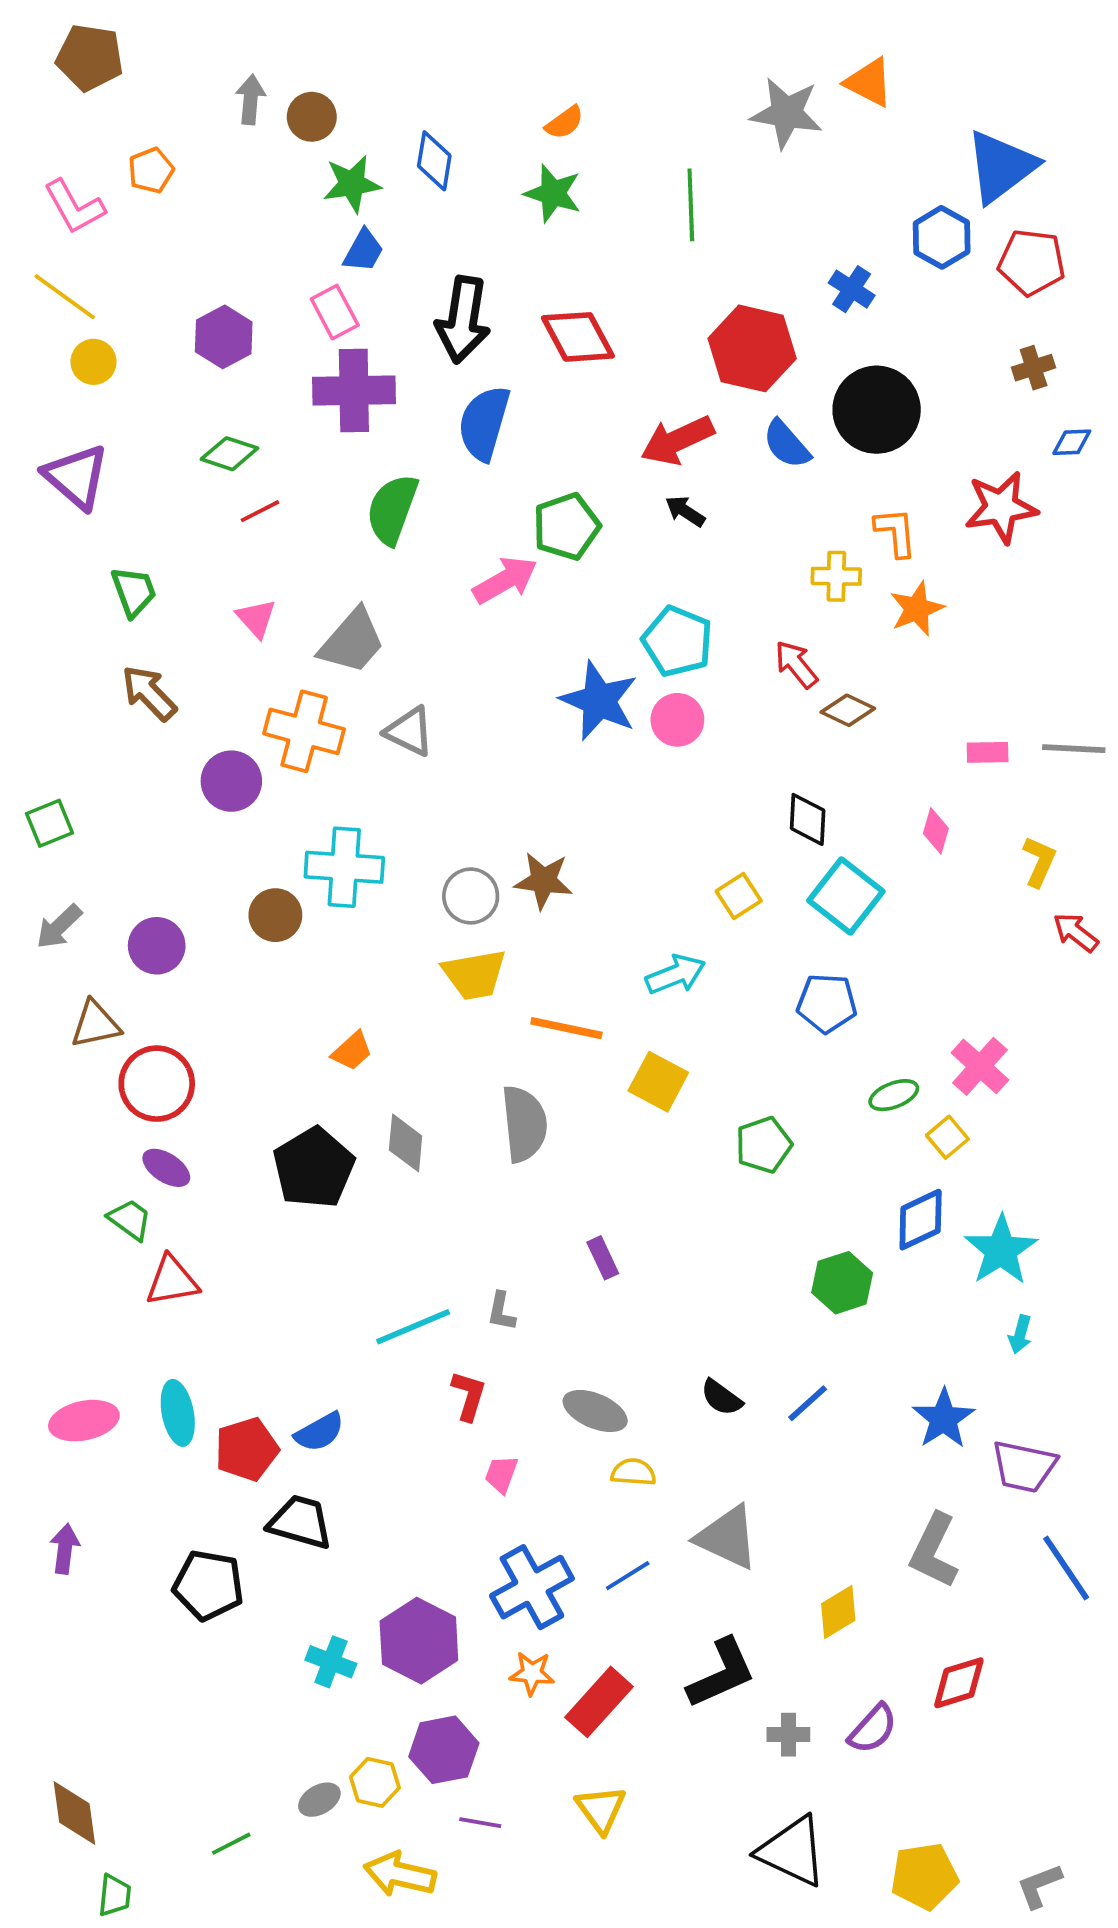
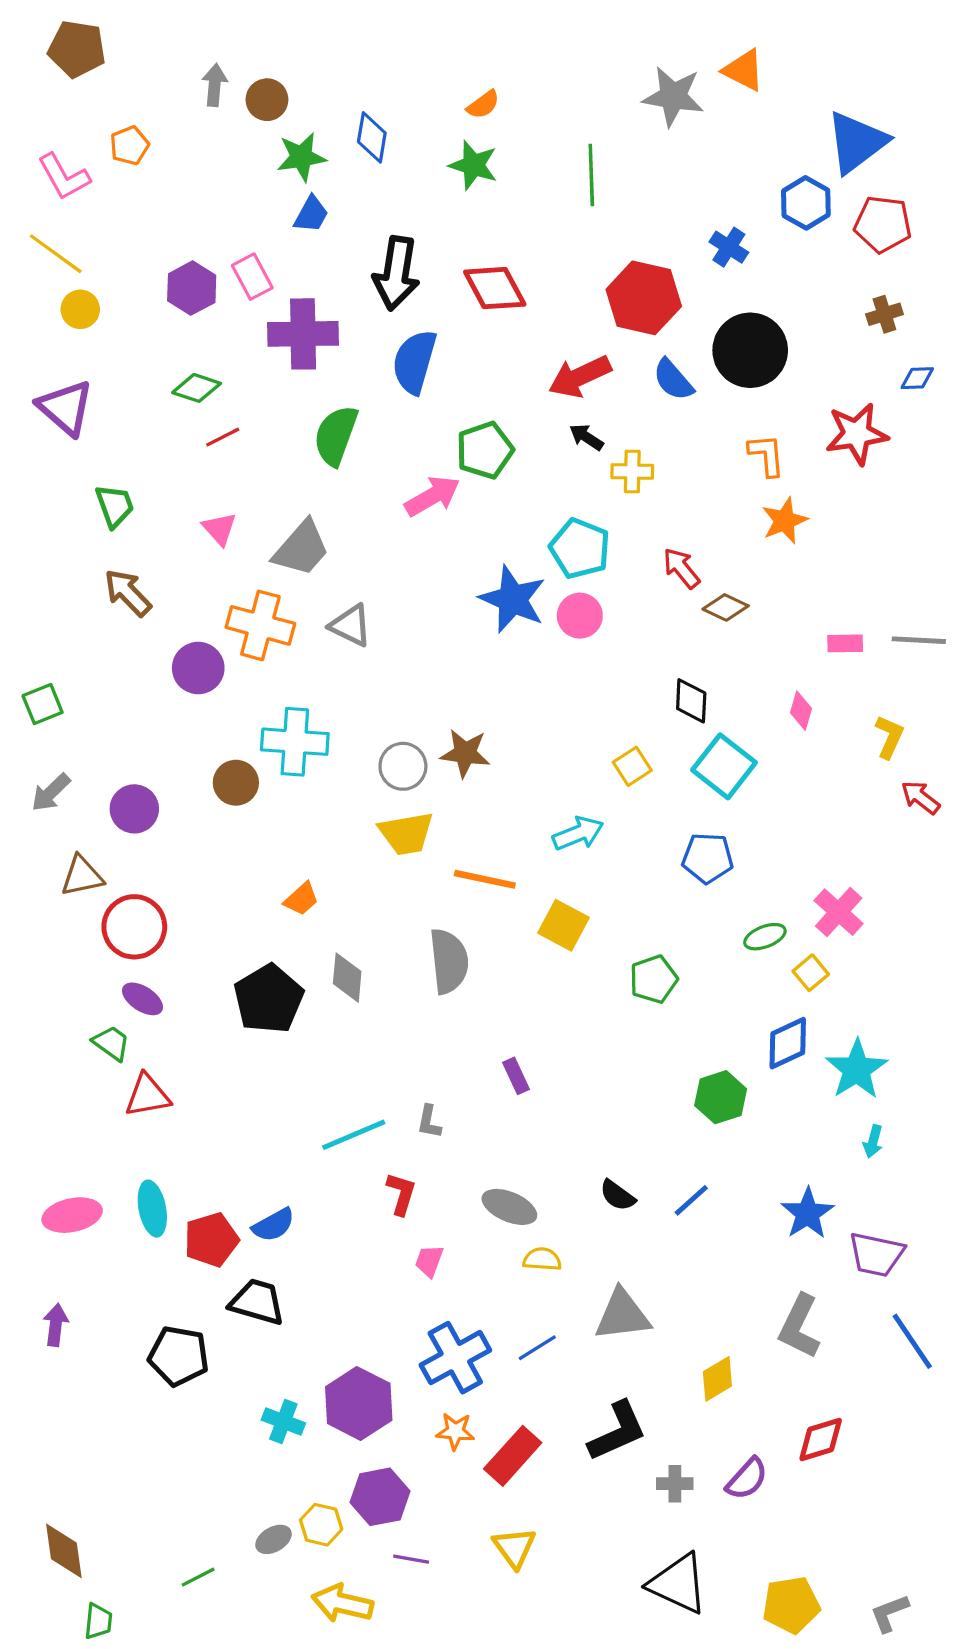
pink rectangle: (335, 312) -> (252, 277), moved
yellow cross: (836, 576) -> (632, 471), moved
gray triangle: (727, 1537) -> (622, 1315), turned -32

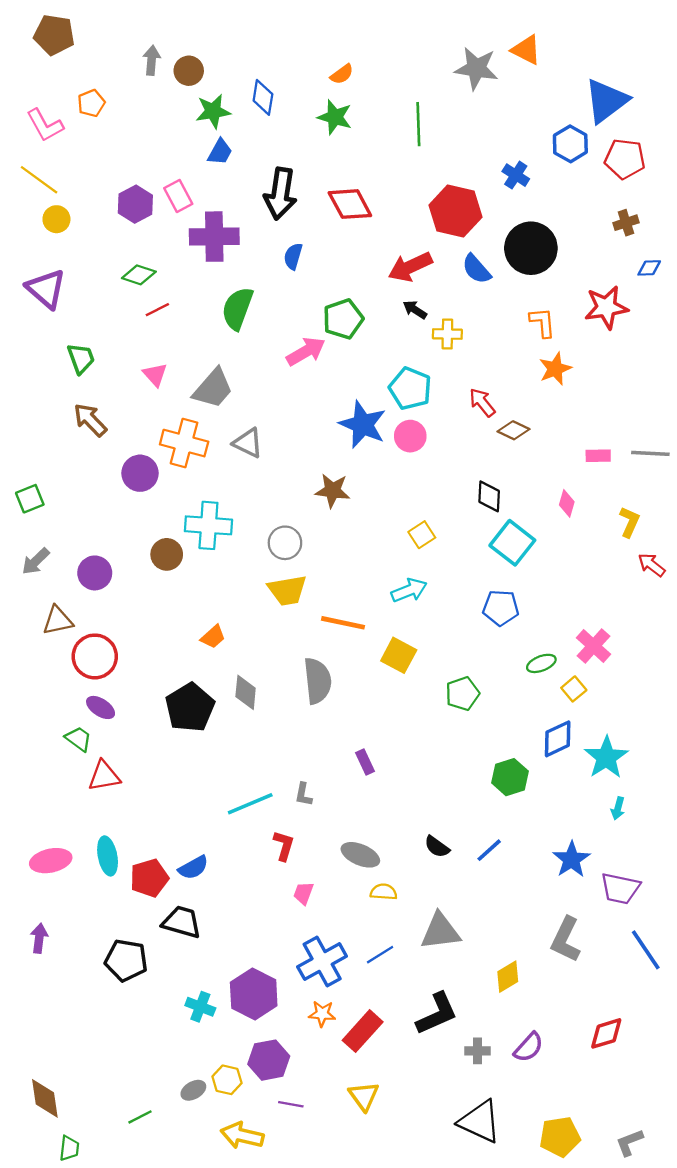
blue semicircle: (414, 362) -> (293, 256), size x0.6
brown star: (465, 753) -> (333, 491), moved
yellow square: (632, 766) -> (422, 535), moved
red diamond: (821, 1439) -> (606, 1033), moved

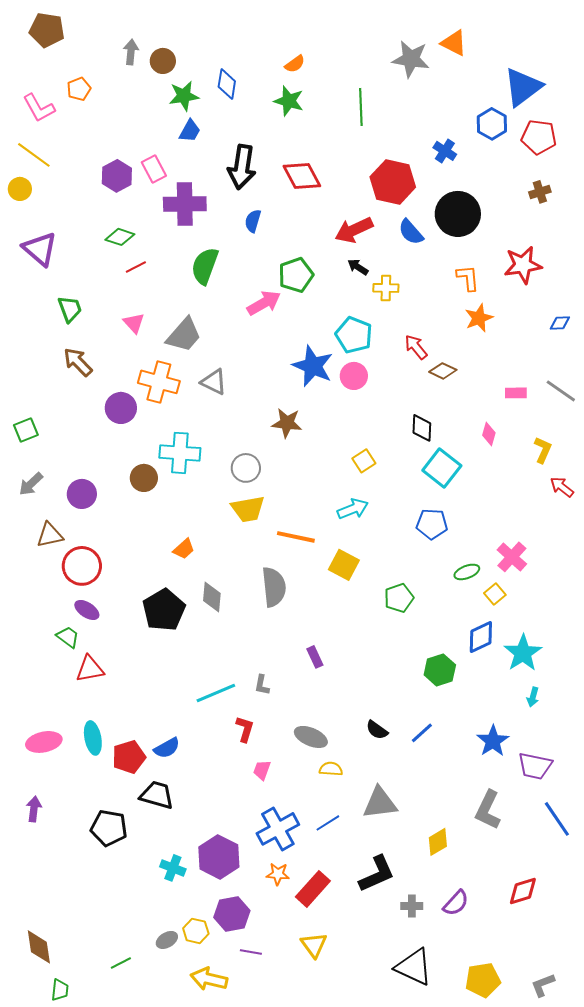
yellow circle: (56, 219) -> (20, 189), moved
blue diamond: (649, 268) -> (560, 323), moved
gray line: (650, 453) -> (561, 391), turned 32

